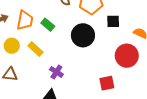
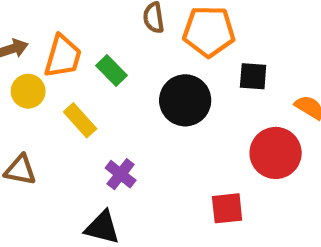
yellow circle: (12, 46) -> (28, 91), moved

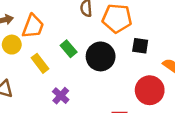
green rectangle: (111, 70) -> (69, 49), moved

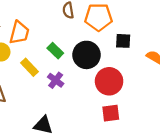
red circle: (150, 90) -> (109, 81), moved
purple cross: (61, 96) -> (56, 80), moved

